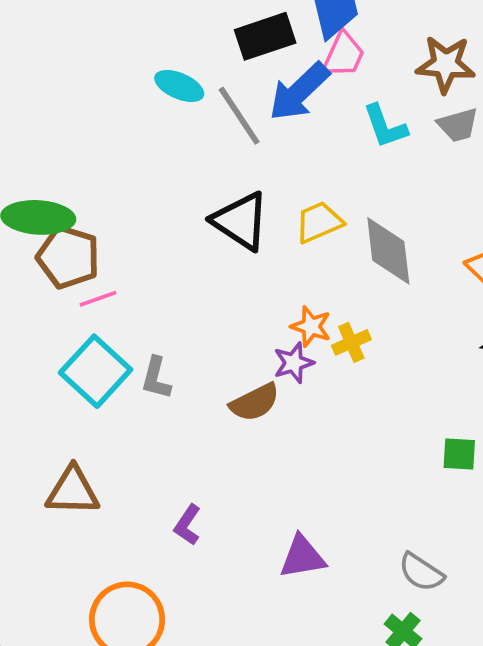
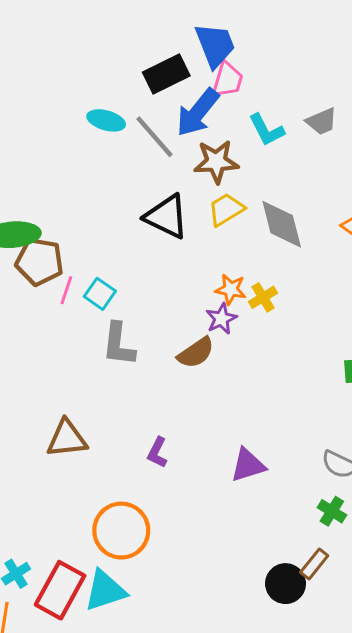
brown star: (446, 64) -> (216, 162), moved
pink line: (98, 299) -> (66, 290), turned -44
cyan square: (96, 371) -> (100, 294), moved, size x0.6
gray L-shape: (156, 378) -> (118, 344), size x1.4

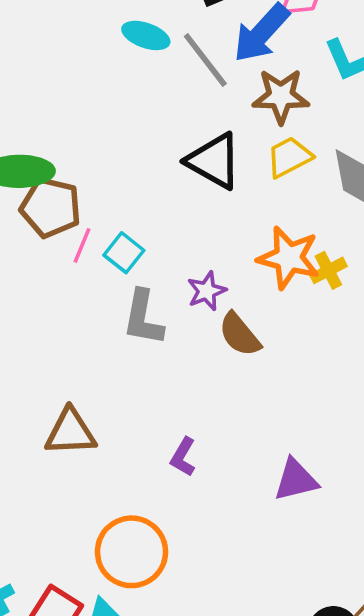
orange star: (231, 289) -> (289, 258), size x1.6
purple star: (221, 319) -> (207, 291), moved
brown semicircle: (196, 353) -> (240, 335), turned 81

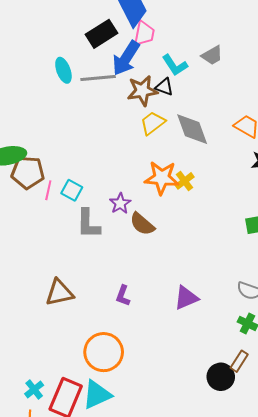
cyan ellipse: (146, 35) -> (63, 70), turned 60
gray line: (205, 60) -> (98, 78), turned -48
black triangle: (214, 161) -> (164, 87), moved, size x0.6

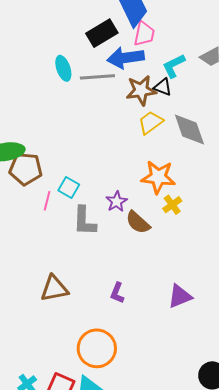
blue arrow: (126, 58) -> (126, 58), turned 48
cyan L-shape: (175, 65) -> (174, 66), turned 96
yellow cross: (184, 181) -> (172, 205), moved
pink line: (48, 190) -> (47, 201), moved

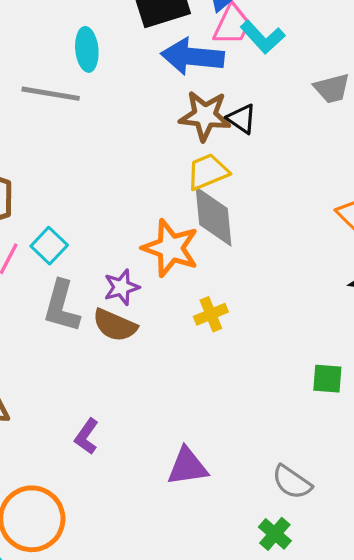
cyan L-shape: (174, 66) -> (263, 37), moved, turned -120
gray line: (97, 77) -> (51, 94), moved
gray diamond: (189, 129) -> (214, 217), moved
orange star: (158, 177) -> (171, 248), moved
brown semicircle: (138, 222) -> (115, 325), moved, turned -32

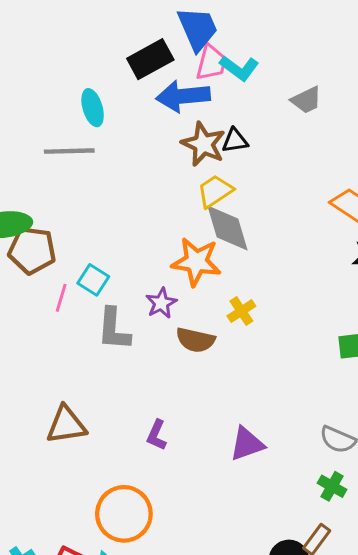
brown star: (205, 116) -> (203, 144), turned 30
black triangle: (242, 119) -> (235, 141), turned -32
brown semicircle: (115, 325) -> (195, 340), moved

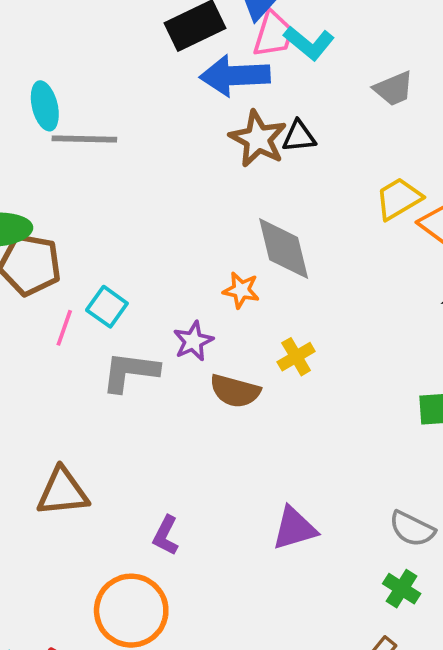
cyan ellipse: (93, 108) -> (45, 106), moved
yellow trapezoid: (215, 191) -> (399, 199), moved
orange star: (196, 262) -> (241, 290), size x0.6
gray L-shape: (114, 329) -> (130, 372), turned 90
purple L-shape: (157, 435) -> (166, 536), moved

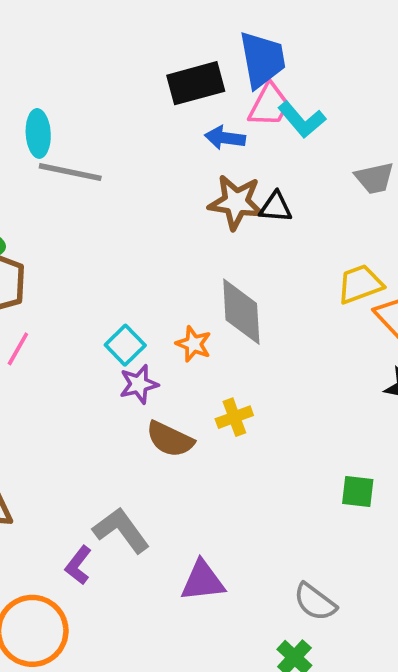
blue arrow: (235, 76) -> (225, 138), size x0.6
brown star: (258, 139) -> (236, 202), turned -30
cyan square: (107, 307) -> (125, 345), moved
gray L-shape: (130, 372) -> (121, 530), moved, turned 36

